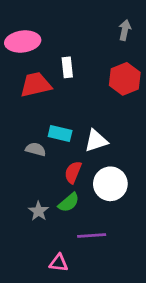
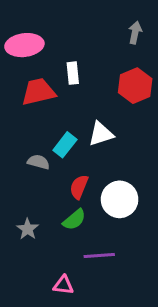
cyan rectangle: (60, 133) -> (65, 145), turned -65
white triangle: (96, 141) -> (101, 134), moved
gray star: (39, 211) -> (28, 229), moved

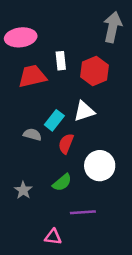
gray arrow: (135, 33) -> (113, 27), size x1.6
red hexagon: (135, 86) -> (94, 71), moved
red semicircle: (79, 187) -> (66, 144), moved

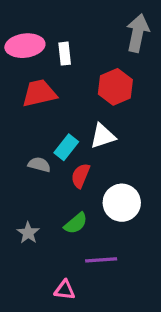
white rectangle: (61, 61) -> (65, 54), moved

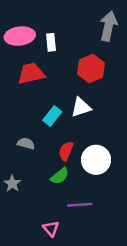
gray semicircle: (39, 165) -> (26, 144), moved
red semicircle: (80, 176) -> (66, 151), moved
gray star: (28, 233) -> (12, 184), moved
pink triangle: (65, 290) -> (51, 229), turned 42

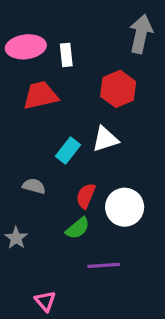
pink triangle: (51, 229) -> (45, 301), moved

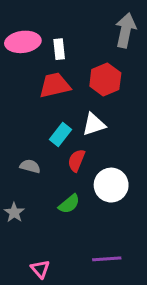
red trapezoid: (40, 95) -> (55, 85), moved
red semicircle: (86, 196) -> (76, 160), moved
purple line: (104, 265) -> (107, 259), moved

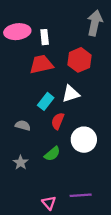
gray star: (14, 213) -> (21, 162), moved
pink triangle: (40, 269) -> (49, 203), moved

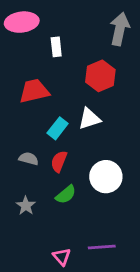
pink ellipse: (17, 32) -> (22, 22), moved
red trapezoid: (41, 64) -> (34, 91), moved
red semicircle: (58, 121) -> (59, 161), moved

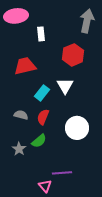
white triangle: (89, 119) -> (65, 86), turned -42
green semicircle: (66, 195) -> (39, 141), moved
purple line: (102, 247) -> (62, 173), moved

